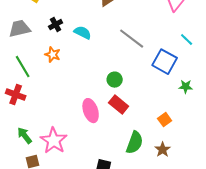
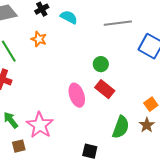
gray line: (132, 39) -> (118, 23), turned -44
brown star: (163, 150) -> (147, 125), moved

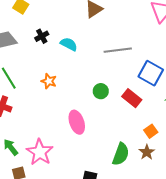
orange star: (39, 39) -> (49, 81), moved
red rectangle: (105, 89) -> (132, 98), moved

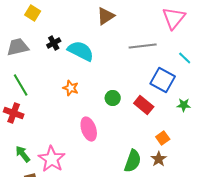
cyan semicircle: (69, 44) -> (81, 51), size x1.5
gray line: (118, 50) -> (143, 46), moved
orange star: (49, 81) -> (71, 88), moved

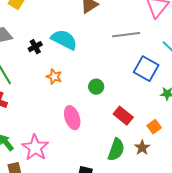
black cross: (54, 43) -> (35, 47), moved
red rectangle: (144, 105) -> (123, 116), moved
orange square: (163, 138) -> (154, 127), moved

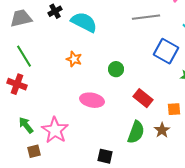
black cross: (35, 47) -> (55, 11), moved
pink ellipse: (72, 118) -> (92, 100), turned -60
orange square: (154, 127) -> (174, 109), turned 32

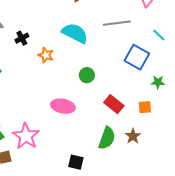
black cross: (55, 11) -> (22, 38), moved
cyan semicircle: (84, 22) -> (75, 33), moved
orange star: (74, 59) -> (46, 55), moved
orange square: (174, 109) -> (145, 107), moved

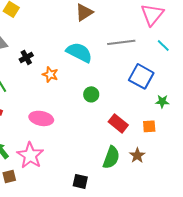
cyan line: (159, 35) -> (163, 45), moved
pink ellipse: (63, 106) -> (41, 118), moved

